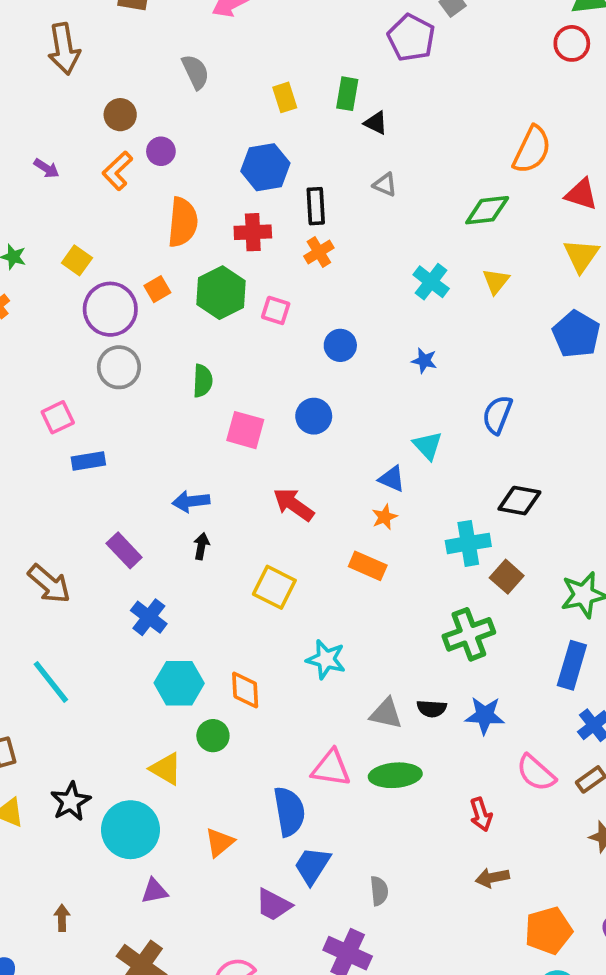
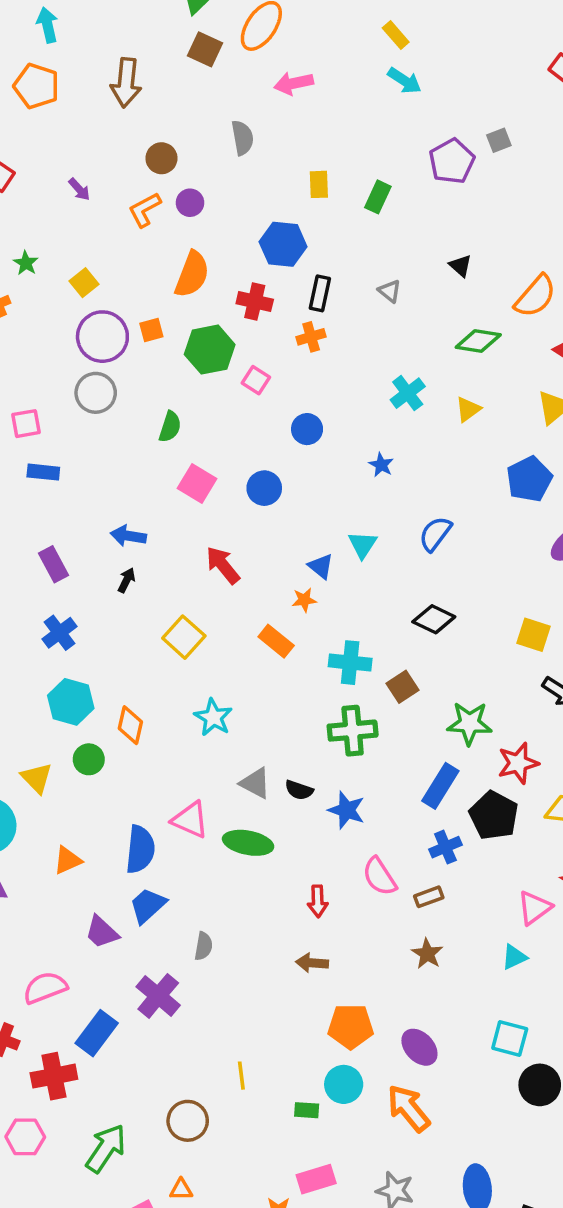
black triangle: (376, 123) -> (461, 266), moved
cyan cross: (468, 543) -> (350, 663), moved

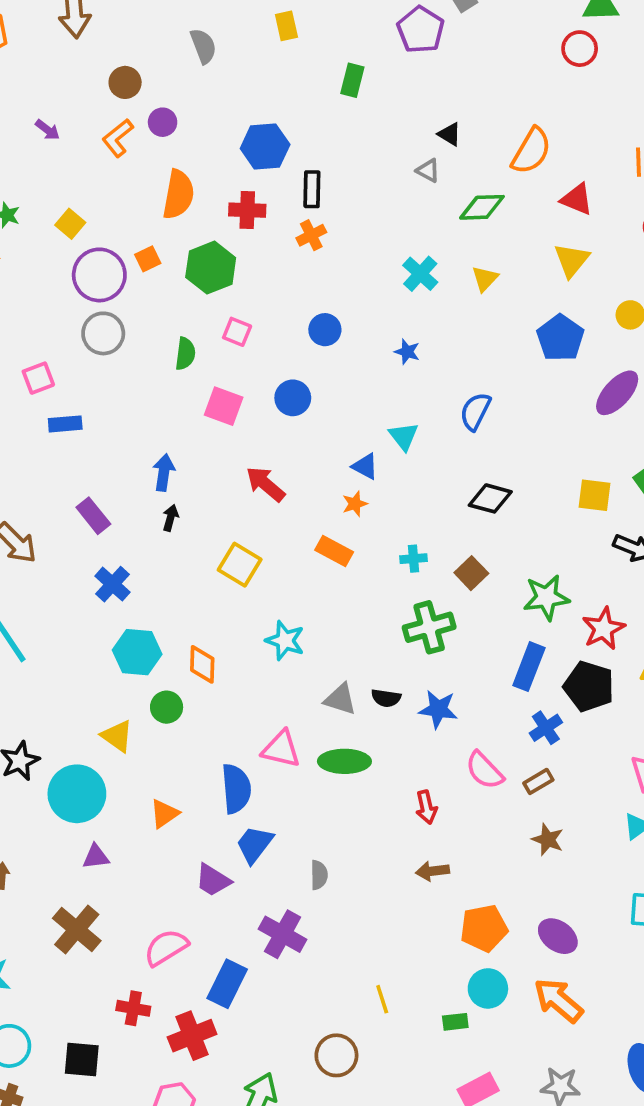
yellow rectangle: (319, 184) -> (286, 26), moved
gray triangle: (390, 291) -> (428, 171), moved
pink square: (256, 380) -> (237, 332), moved
blue arrow: (128, 536) -> (164, 472), turned 100
cyan cross: (350, 663) -> (414, 559), size x0.6

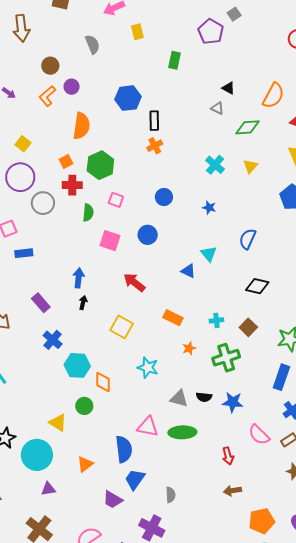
red cross: (247, 210) -> (72, 185), moved
purple circle: (99, 275) -> (20, 177), moved
orange star: (355, 504) -> (189, 348), moved
cyan hexagon: (137, 652) -> (77, 365), moved

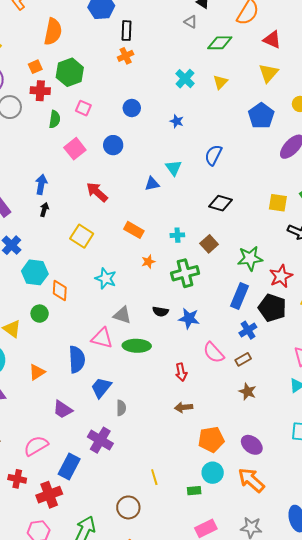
pink square: (110, 241) -> (75, 149), turned 30
blue triangle: (188, 271) -> (152, 184), turned -42
gray triangle: (179, 399) -> (122, 315), moved
blue trapezoid: (135, 479) -> (101, 388), moved

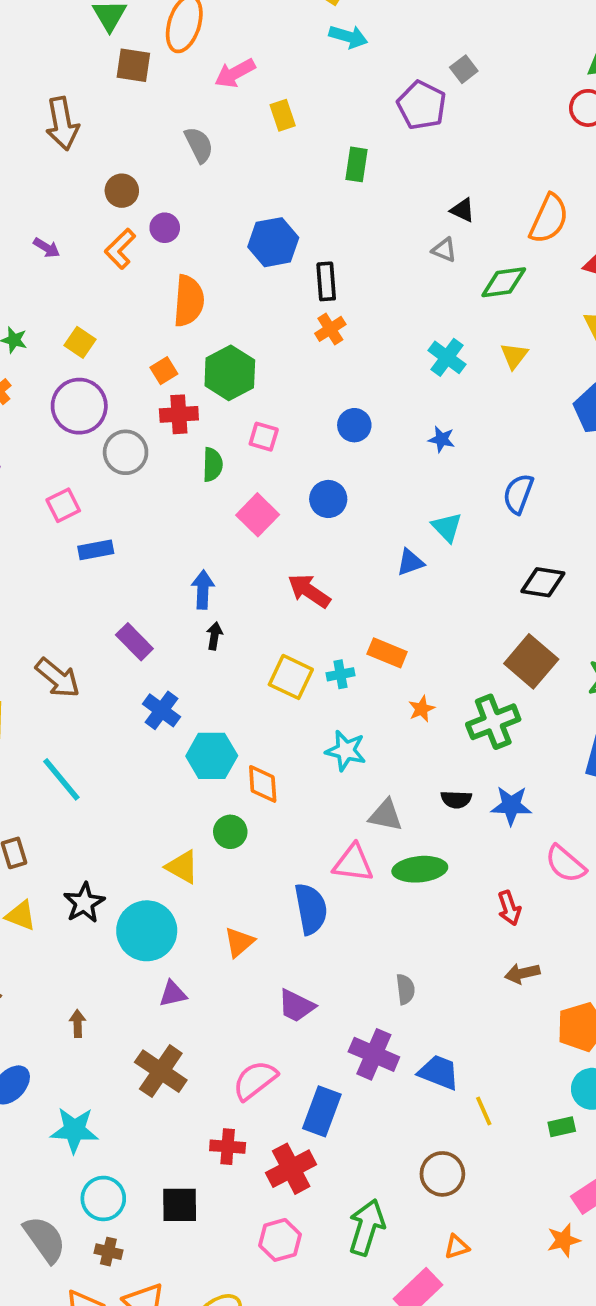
cyan cross: (177, 235) -> (341, 674), moved
brown square: (209, 244) -> (531, 661), size x1.5
blue trapezoid: (101, 388) -> (439, 1072), moved, turned 80

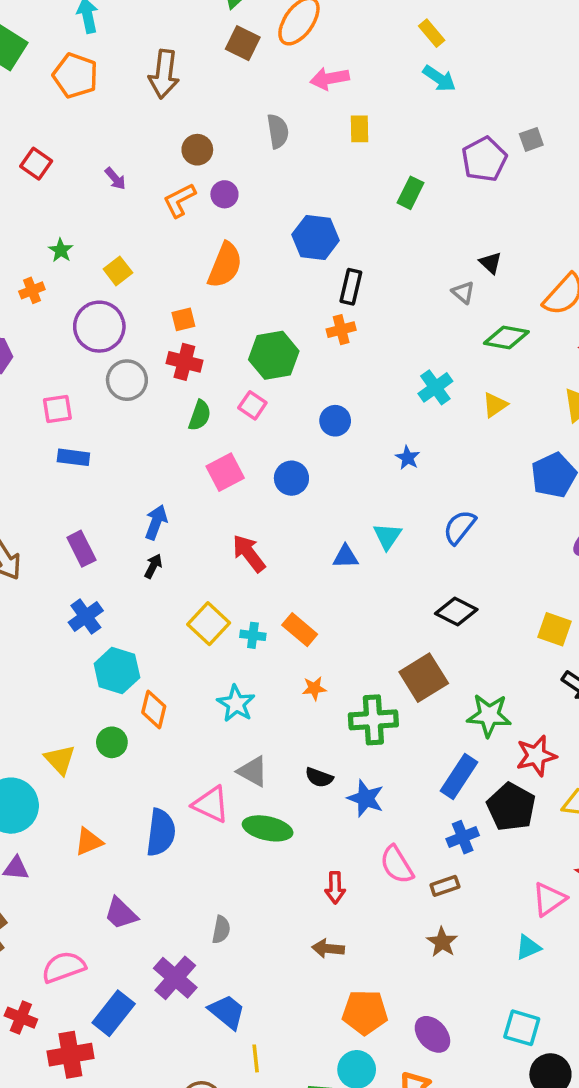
green hexagon: (230, 373) -> (274, 355), moved

